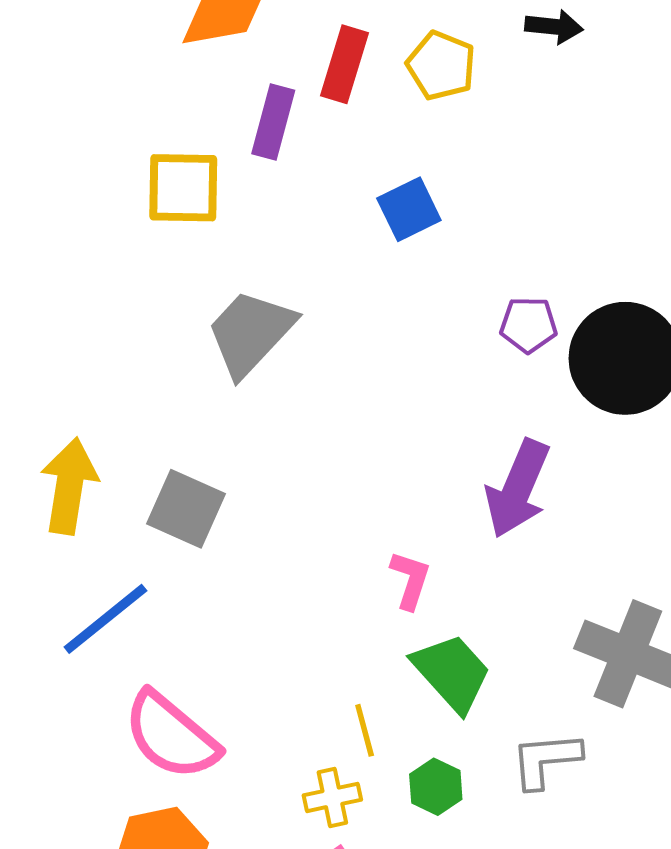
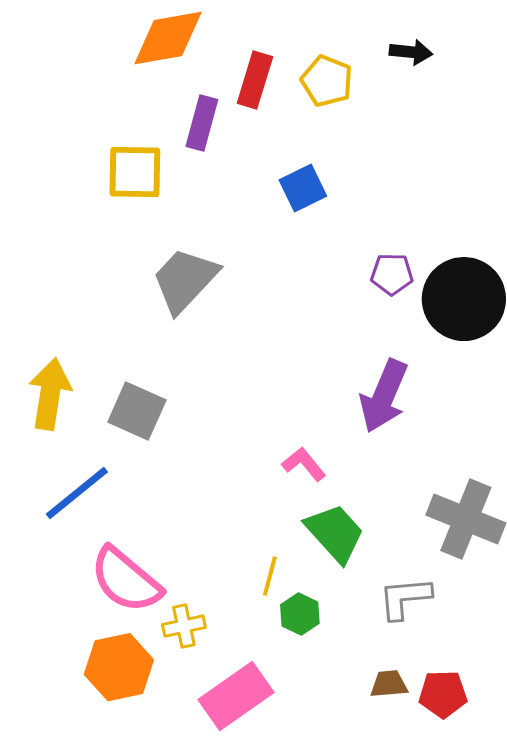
pink L-shape: (410, 580) -> (304, 464), turned -57
yellow line: (365, 730) -> (270, 576), turned 30
green hexagon: (436, 787) -> (300, 614), moved
yellow cross: (332, 797) -> (184, 626), moved

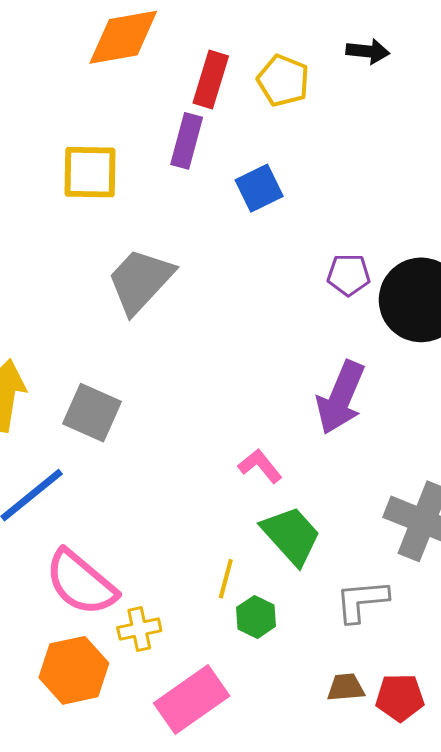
purple rectangle: (202, 123) -> (187, 141), moved

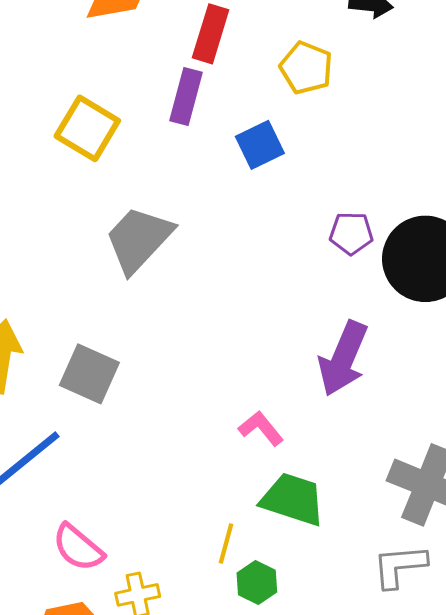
yellow pentagon: (283, 80) -> (306, 68), moved
yellow square: (90, 172) -> (87, 128), turned 30
green trapezoid: (291, 535) -> (293, 499), turned -30
pink semicircle: (81, 583) -> (78, 548), size x0.7
gray L-shape: (362, 601) -> (400, 566), moved

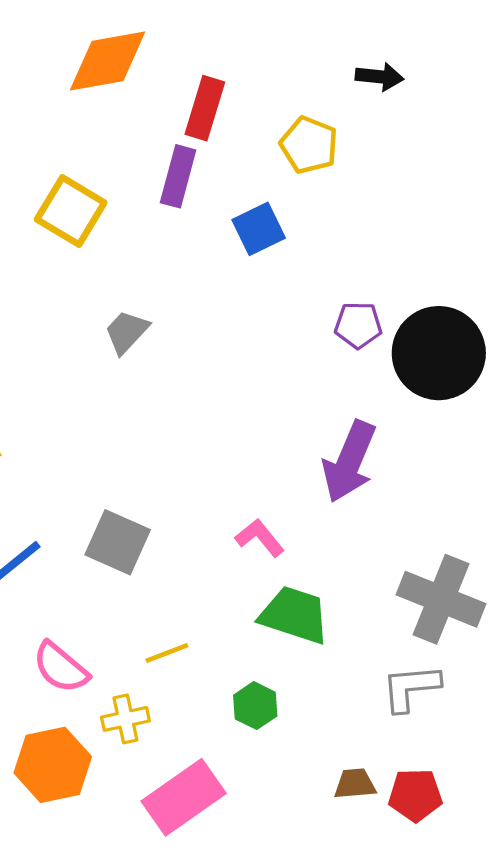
gray trapezoid: (139, 239) -> (127, 332), size x0.6
gray square: (89, 374) -> (118, 542), moved
yellow line: (226, 543) -> (167, 653), moved, turned 54

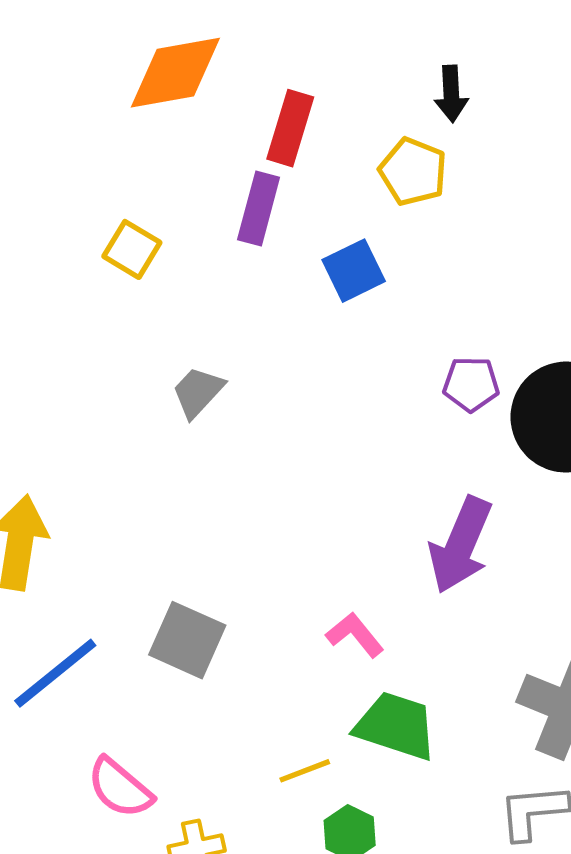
black arrow: (379, 77) -> (451, 94), moved, turned 81
yellow square: (71, 211) -> (132, 249), size x0.7
yellow line: (167, 653) -> (305, 771), moved

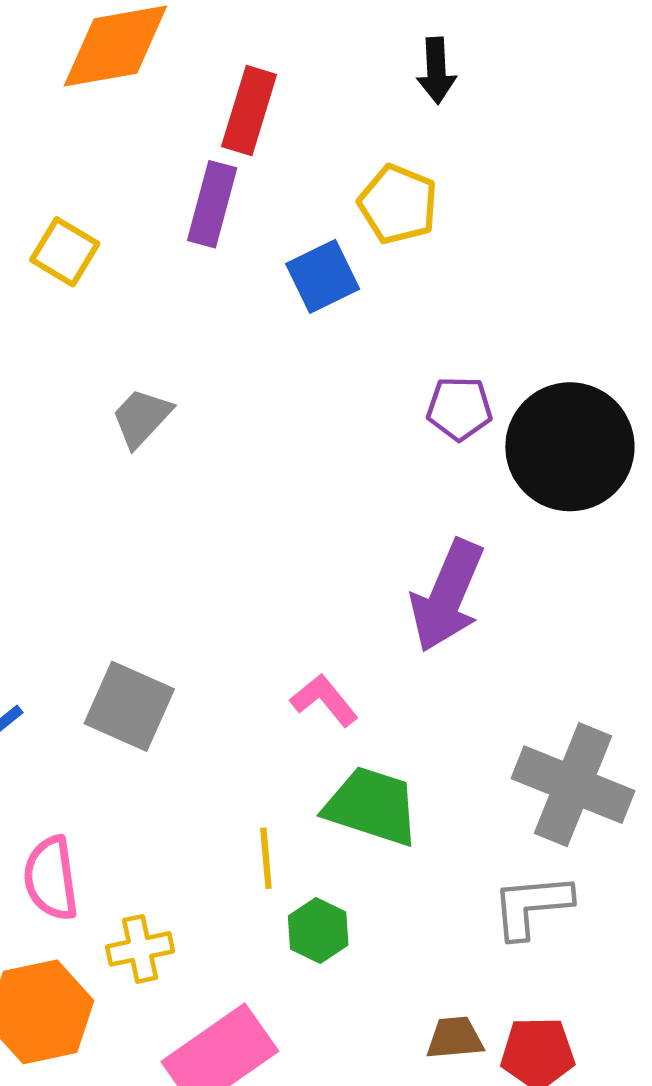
yellow pentagon: (413, 172) -> (398, 204), moved
yellow line: (305, 771) -> (266, 858), turned -74
pink semicircle: (120, 788) -> (51, 878), turned 42

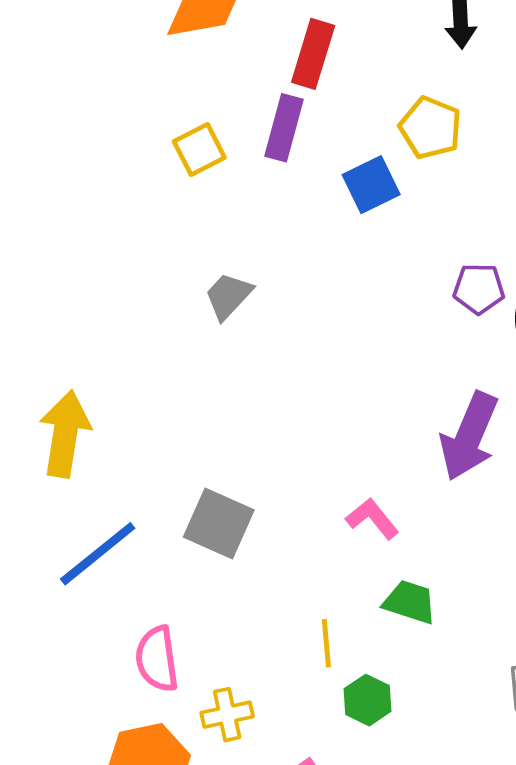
yellow square: (65, 252) -> (199, 150), moved, turned 32
green trapezoid: (372, 806) -> (410, 602), size x0.7

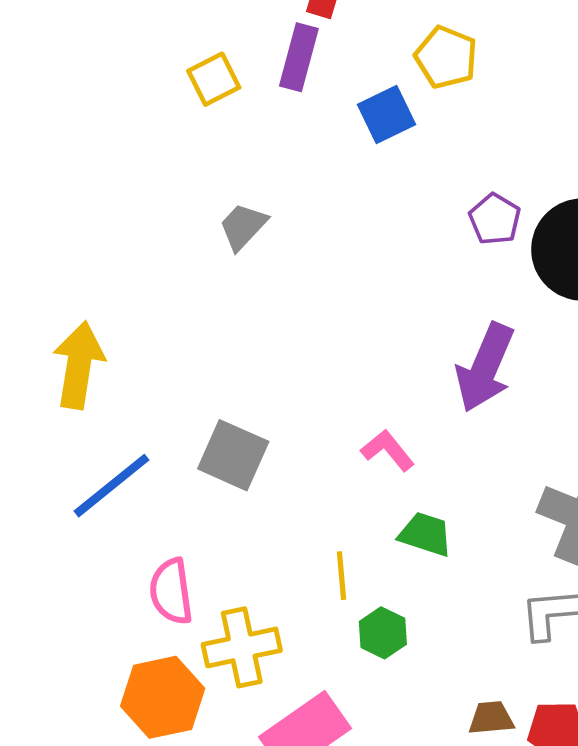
purple pentagon: (479, 289) -> (495, 219), turned 30
yellow cross: (227, 715) -> (242, 647), size x1.5

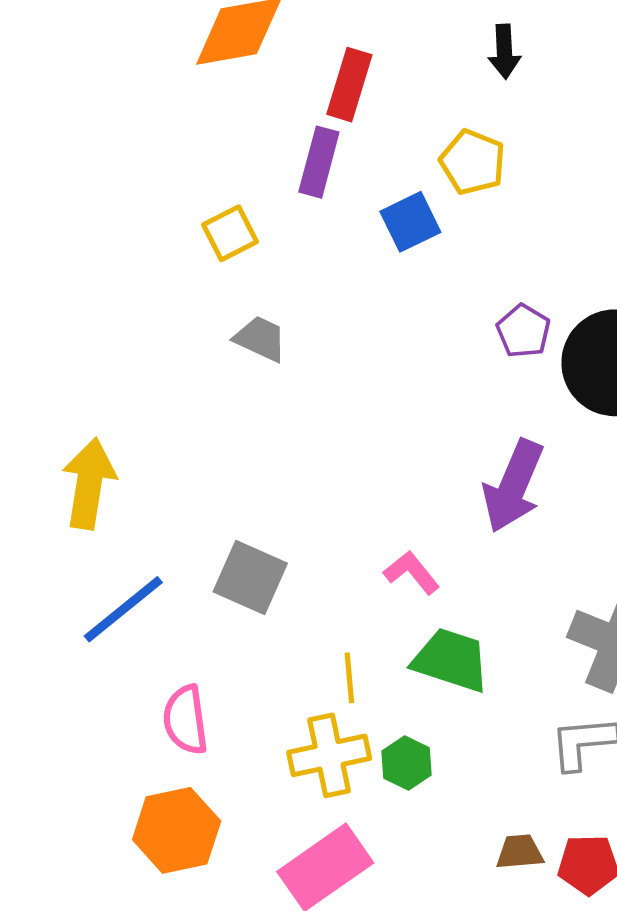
yellow square: (214, 79) -> (230, 233), moved
gray trapezoid: (243, 226) -> (260, 339), turned 72
green trapezoid: (425, 534) -> (451, 660), size x1.4
yellow line: (341, 576) -> (349, 678), moved
yellow cross: (242, 647) -> (329, 755), moved

